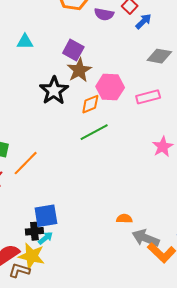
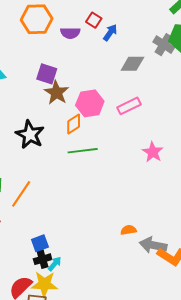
black star: (54, 91) -> (30, 135), moved
green line: (94, 132) -> (83, 151), turned 32
blue square: (46, 216) -> (40, 243), moved, size x0.7

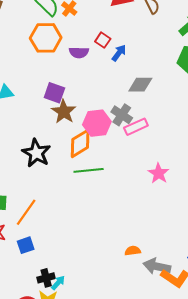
gray cross: (164, 45) -> (122, 115), moved
orange diamond: (74, 124) -> (80, 143), size x1.4
blue square: (40, 243) -> (26, 245), moved

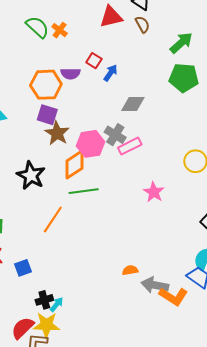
orange hexagon: (46, 38) -> (46, 85), moved
orange line: (26, 212) -> (53, 220), moved

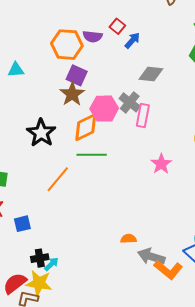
purple square: (47, 115) -> (77, 75), moved
pink rectangle: (130, 146) -> (143, 115), turned -60

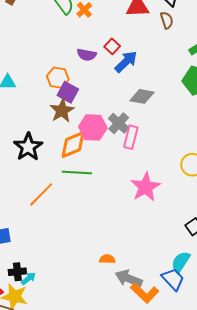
blue arrow: (132, 40) -> (126, 62), size x1.4
orange hexagon: (67, 45) -> (58, 78), moved, size x0.7
pink star: (161, 164) -> (145, 187), size x1.4

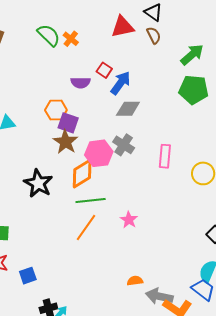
gray diamond: (142, 96) -> (128, 109), moved
pink rectangle: (131, 137) -> (165, 156), moved
pink star: (145, 187) -> (129, 220), moved, size x0.6
orange line: (41, 194) -> (86, 228), moved

